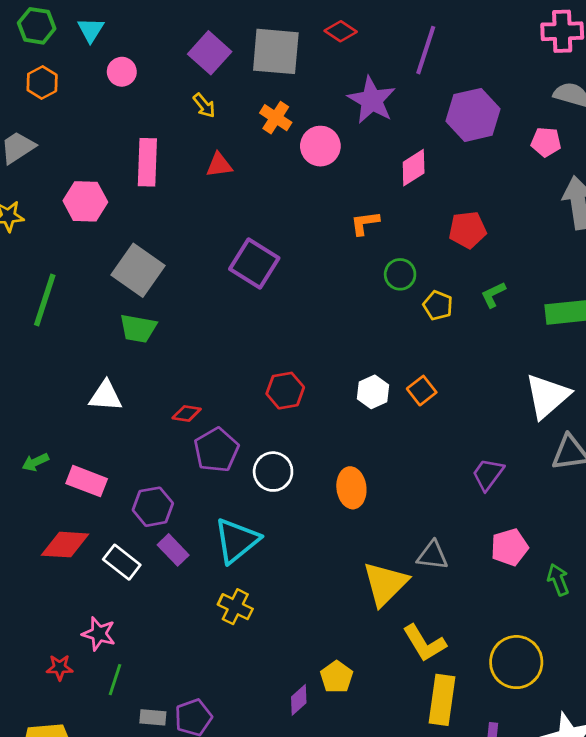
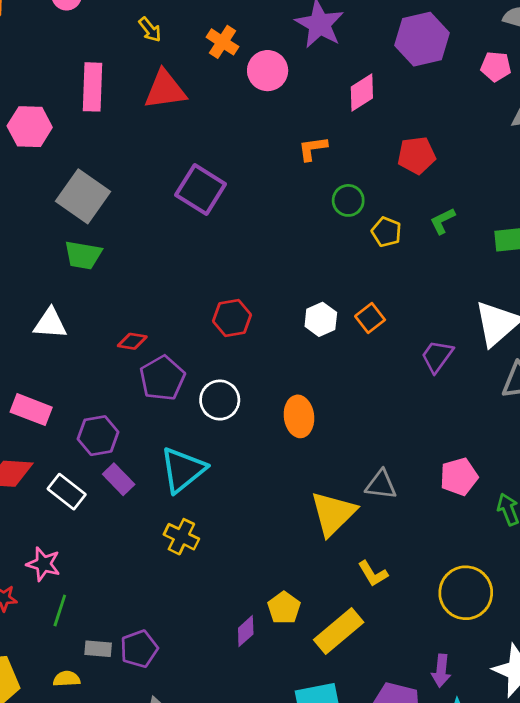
red triangle: (219, 165) -> (165, 90), size x1.6
purple trapezoid: (488, 474) -> (437, 356), moved
yellow L-shape: (424, 643) -> (373, 574), size x0.7
yellow rectangle: (442, 700) -> (339, 631), moved, turned 42

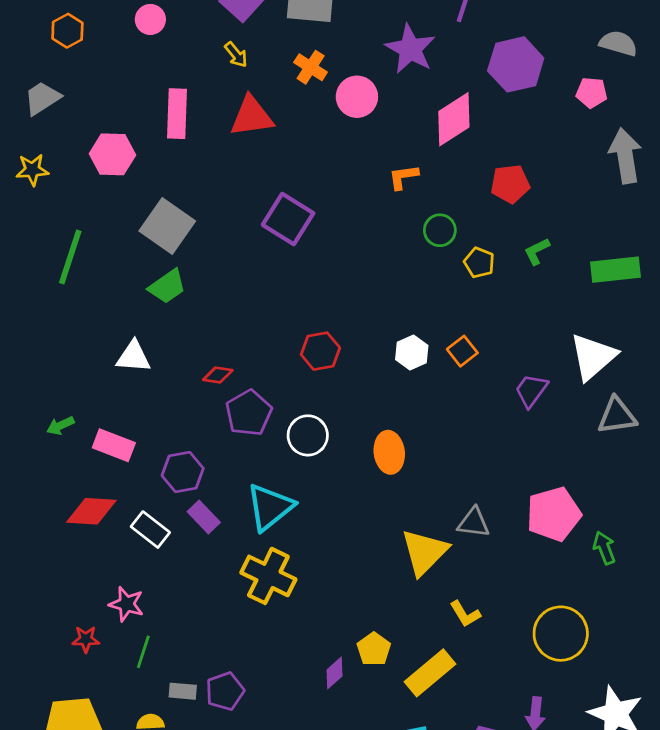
pink diamond: (362, 92) -> (454, 119), size x1.4
green trapezoid: (83, 255) -> (167, 286), turned -45
pink pentagon: (459, 477) -> (554, 514), size x1.4
yellow cross: (181, 537) -> (268, 576), size x1.5

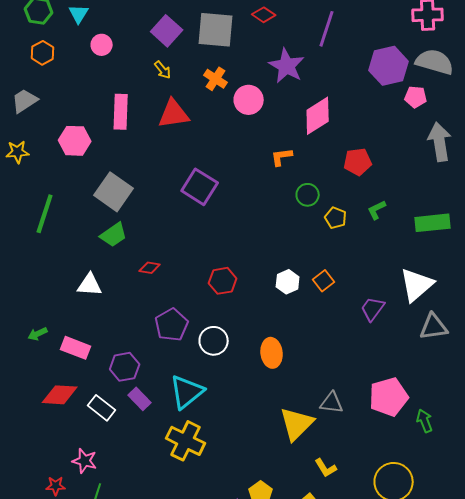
gray semicircle: (618, 43) -> (435, 62), size x1.4
purple hexagon: (516, 64) -> (389, 66), moved
red diamond: (218, 375) -> (150, 268), moved

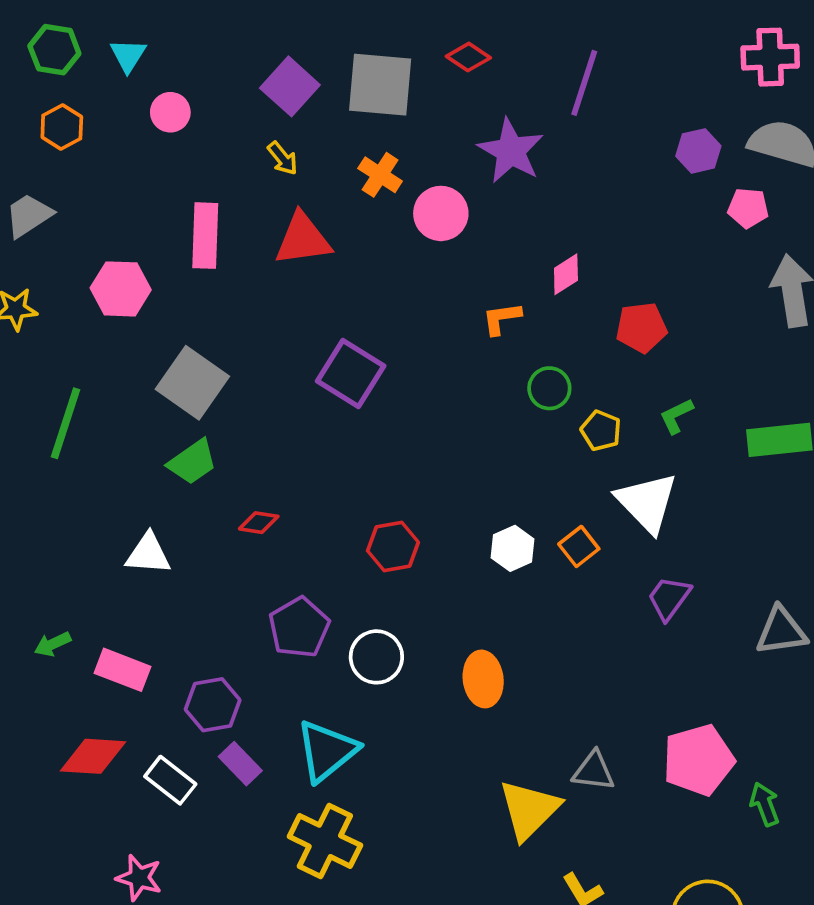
purple hexagon: (389, 66) -> (698, 151), size x0.6
pink diamond: (318, 116) -> (566, 274), moved, size x0.6
white triangle: (417, 285) -> (647, 502), moved, turned -33

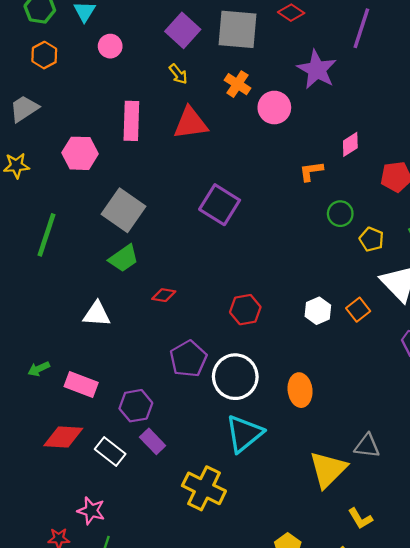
white circle: (376, 657) -> (235, 377), size x1.4
cyan triangle: (327, 751) -> (244, 434), moved

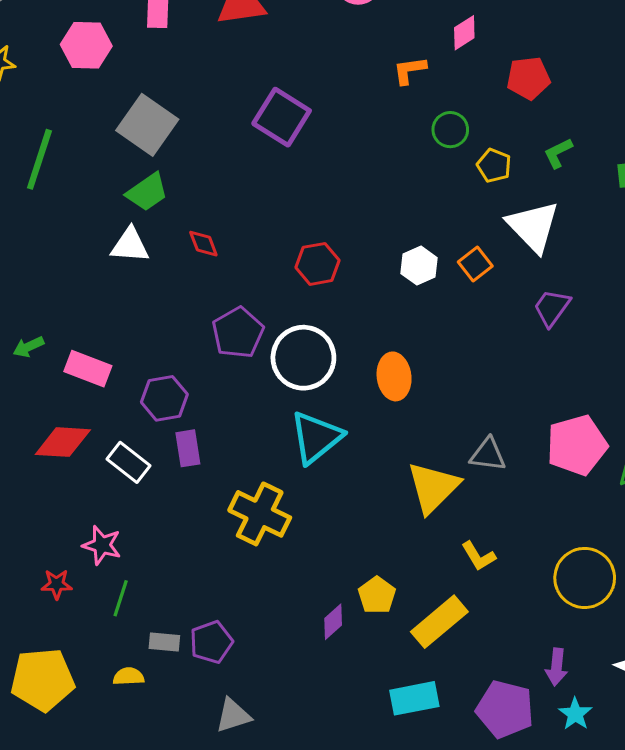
red diamond: (164, 295) -> (203, 244), turned 60
white triangle: (97, 314) -> (130, 245), moved
purple rectangle: (153, 441) -> (188, 448), turned 35

